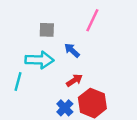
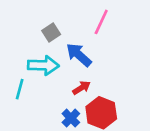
gray square: (47, 30) -> (51, 33), turned -35
blue arrow: (72, 50) -> (79, 55), size x1.5

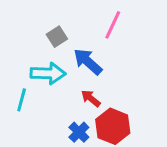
red arrow: (81, 88) -> (91, 98), turned -108

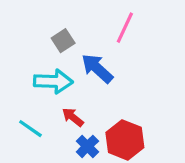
red arrow: (91, 98) -> (73, 117), moved
cyan line: (22, 100) -> (30, 129), moved, turned -70

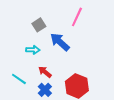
cyan arrow: (53, 81) -> (33, 50), size x0.6
blue cross: (87, 146) -> (45, 90), moved

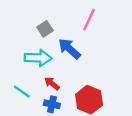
cyan arrow: (33, 50) -> (38, 58), size x1.6
blue cross: (45, 90) -> (52, 104), turned -32

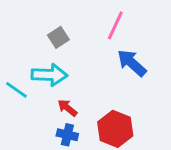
blue arrow: (69, 49) -> (132, 63), moved
cyan line: (22, 92) -> (16, 90), moved

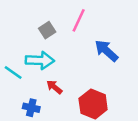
pink line: (115, 25) -> (79, 20), moved
blue cross: (67, 135) -> (31, 108), moved

